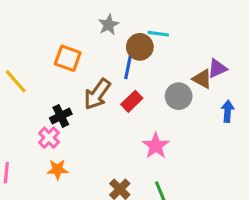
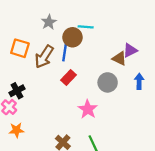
brown arrow: (97, 94) -> (44, 57), moved
gray circle: (179, 96) -> (108, 82), moved

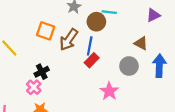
purple triangle: (130, 50) -> (153, 15), moved
blue line: (65, 51) -> (90, 46), moved
blue arrow: (139, 81) -> (159, 66), size x1.5

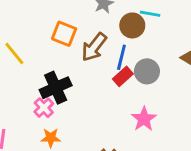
gray circle: (129, 66) -> (147, 71), moved
black cross: (42, 72) -> (56, 88), size x1.5

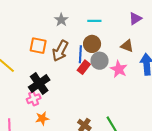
brown circle: (132, 25) -> (92, 44), moved
pink cross: (44, 108) -> (34, 99), turned 32
pink star: (144, 119) -> (119, 69), moved

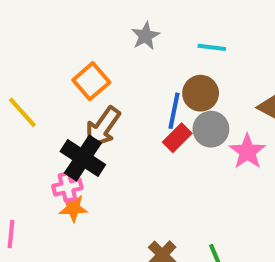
orange square: (38, 46) -> (91, 81), turned 30
brown arrow: (60, 51) -> (103, 127), moved
black cross: (39, 84) -> (83, 158), turned -30
orange star: (42, 118) -> (73, 208), moved

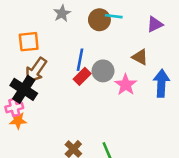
cyan line: (212, 47) -> (114, 16), moved
orange square: (91, 81) -> (29, 42), turned 35
brown circle: (201, 93) -> (99, 20), moved

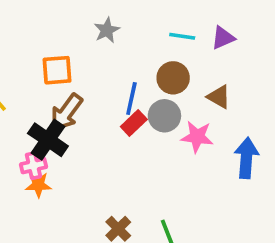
brown circle: (99, 20) -> (173, 78), moved
purple triangle: (155, 24) -> (223, 38), moved
blue arrow: (161, 83) -> (246, 158), moved
pink star: (126, 85) -> (197, 137), turned -30

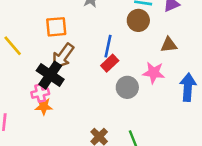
brown circle: (173, 78) -> (138, 20), moved
brown triangle: (219, 97) -> (169, 45), turned -36
gray circle: (164, 116) -> (127, 87), moved

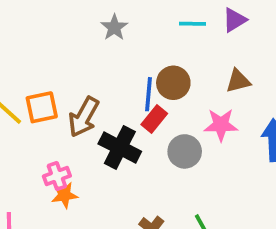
brown circle: (138, 20) -> (173, 83), moved
orange square: (56, 27) -> (42, 107), moved
black cross: (50, 75) -> (120, 148), moved

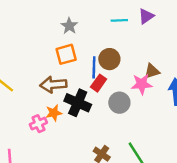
brown triangle: (238, 81) -> (152, 71), moved
orange square: (42, 107) -> (66, 54), moved
brown arrow: (84, 117) -> (53, 85), turned 60
orange star: (64, 195) -> (54, 113), moved

